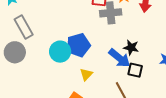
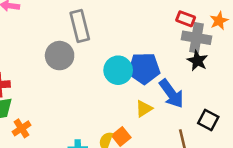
black star: (131, 47) -> (197, 61), moved
blue arrow: (119, 58) -> (171, 94), moved

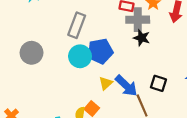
gray rectangle: (80, 26) -> (77, 25), moved, turned 45
blue arrow: (171, 94) -> (126, 86), moved

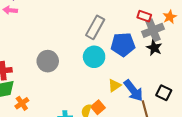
gray cross: (138, 20) -> (153, 30), turned -30
blue pentagon: (100, 51) -> (123, 45), moved
gray circle: (32, 53) -> (48, 61), moved

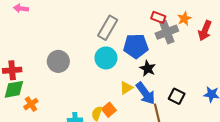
black star: (154, 48) -> (148, 68), moved

